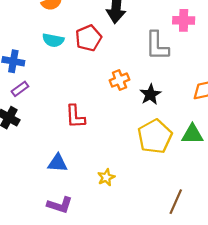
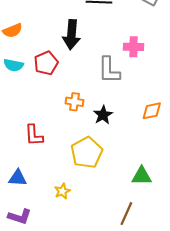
orange cross: (119, 80) -> (75, 102), turned 30
green triangle: (192, 134) -> (142, 176), moved
yellow pentagon: (155, 136) -> (87, 153), moved

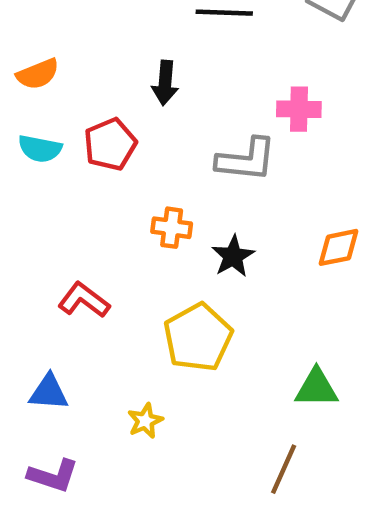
black arrow: (71, 35) -> (165, 83), size x0.7
gray L-shape: (109, 70) -> (246, 160), turned -84
red L-shape: (34, 135) -> (84, 300), turned 130

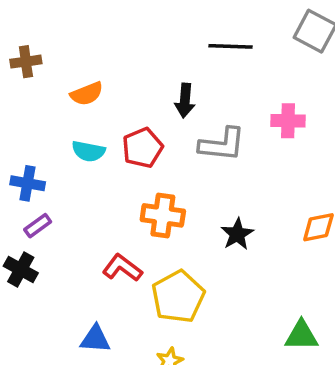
gray L-shape: (246, 160) -> (222, 144), moved
orange cross: (172, 228) -> (163, 215), moved, size x1.4
yellow pentagon: (198, 337) -> (178, 297), moved

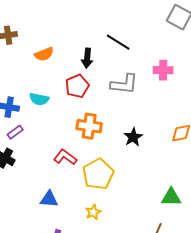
black line: (230, 46) -> (118, 42), moved, turned 30
black arrow: (185, 100) -> (87, 58), moved
cyan semicircle: (88, 151) -> (39, 99), moved

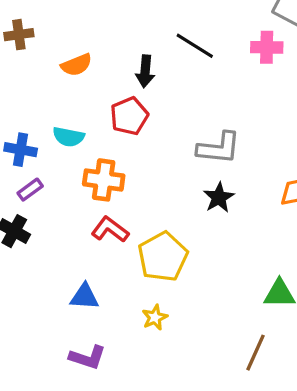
pink cross: (163, 70) -> (267, 47), moved
gray L-shape: (124, 84) -> (219, 148), moved
orange cross: (89, 126) -> (104, 180), moved

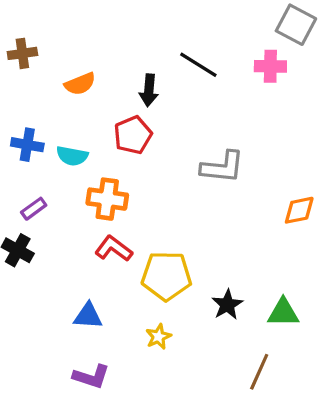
blue cross: (21, 150) -> (27, 145), moved
black star: (219, 198) -> (227, 305), moved
yellow pentagon: (163, 257) -> (166, 276), turned 30

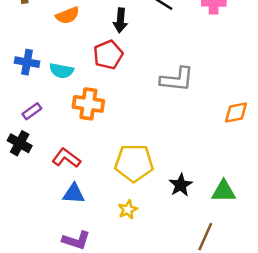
red L-shape: (114, 249) -> (66, 158), moved

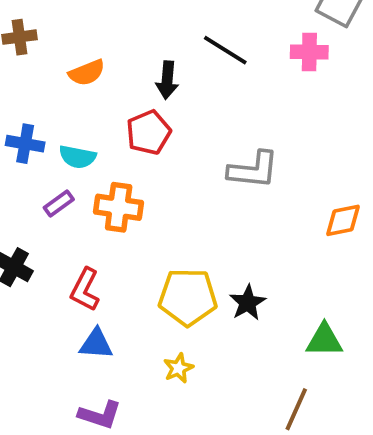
purple rectangle: (32, 111) -> (59, 204), moved
red L-shape: (66, 158) -> (85, 290), turned -100
black star: (181, 185) -> (248, 303), moved

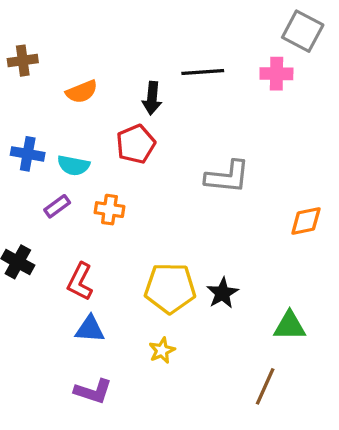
black line: (225, 50) -> (203, 72), turned -36
orange cross: (119, 207) -> (109, 210), size x0.7

